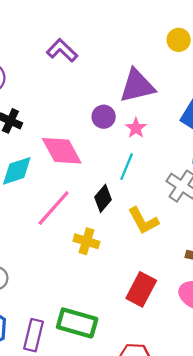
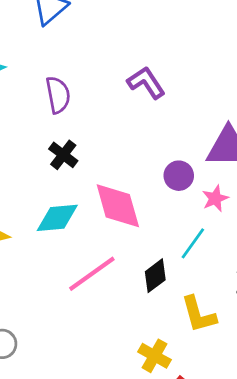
yellow cross: (86, 241) -> (154, 356), moved

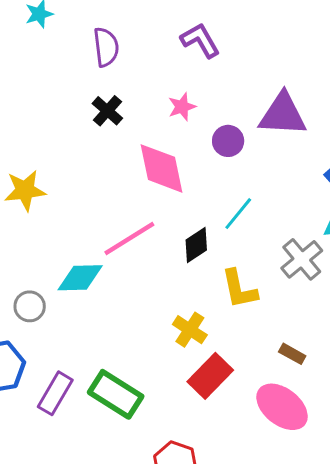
pink star: (215, 199) -> (182, 107), moved
cyan diamond: (57, 218) -> (80, 278), moved

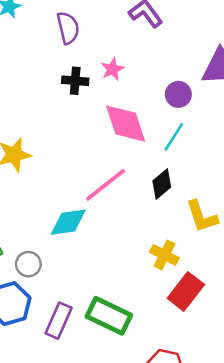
pink star: (182, 107) -> (112, 69), moved
black cross: (107, 111) -> (75, 81), turned -30
cyan line: (238, 214) -> (174, 137), moved
gray circle: (30, 306) -> (28, 264), moved

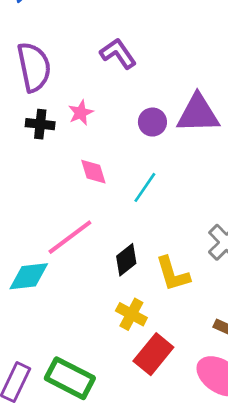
purple semicircle: (68, 28) -> (34, 67), size x1.4
purple circle: (178, 94) -> (152, 122), moved
pink diamond: (126, 124) -> (93, 172), size x0.6
black diamond: (162, 184) -> (126, 260), moved

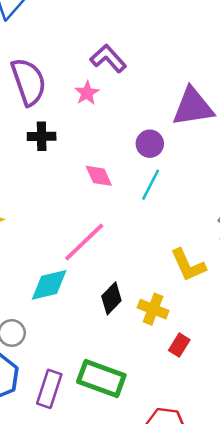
pink star: (81, 113) -> (87, 93), moved
purple circle: (152, 122) -> (150, 144), moved
black diamond: (126, 260) -> (111, 298), moved
red rectangle: (153, 354) -> (179, 345), size x0.6

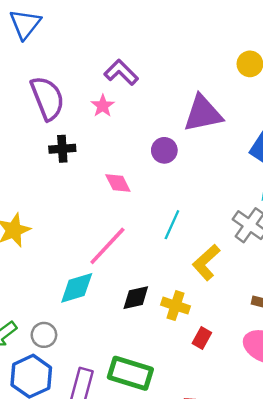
cyan line: (151, 185) -> (172, 225), moved
yellow L-shape: (188, 265) -> (206, 262), turned 75
black diamond: (111, 298) -> (136, 298), turned 36

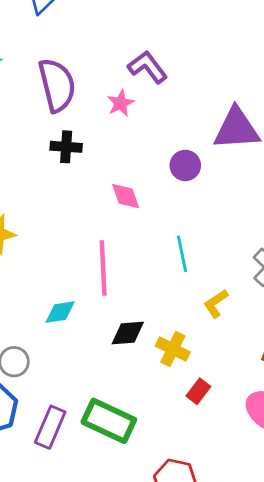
cyan line: (172, 225) -> (182, 254), turned -44
pink line: (107, 246) -> (103, 268), turned -54
yellow L-shape: (206, 262) -> (216, 303), size x0.7
cyan diamond: (77, 288) -> (60, 312), size x0.7

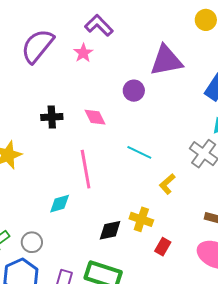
purple semicircle: (57, 85) -> (37, 46), turned -120
black cross: (66, 147) -> (52, 117), moved
cyan line: (182, 254) -> (139, 152), turned -45
black diamond: (128, 333) -> (110, 230), moved

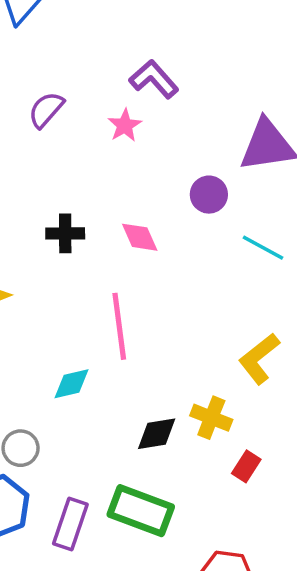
purple semicircle: (37, 46) -> (46, 110), size x0.6
cyan line: (139, 152) -> (263, 248), moved
yellow L-shape: (167, 184) -> (259, 359), size x1.4

